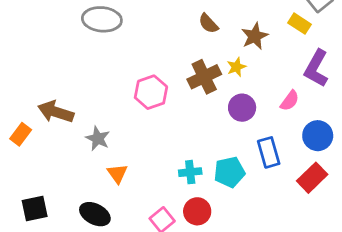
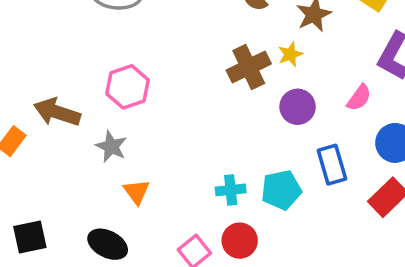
pink hexagon: (151, 92) -> (128, 87), moved

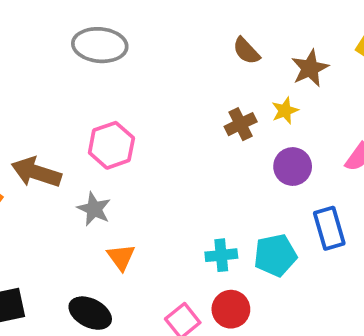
brown cross: (249, 67) -> (241, 124), size x0.7

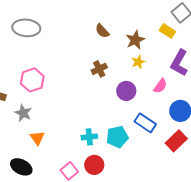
yellow star: (285, 111) -> (138, 62), moved
blue rectangle: (329, 228) -> (145, 123), turned -40

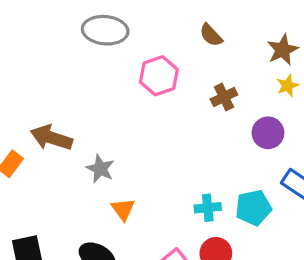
brown semicircle: (102, 31) -> (211, 35), moved
pink hexagon: (32, 80) -> (159, 76), moved

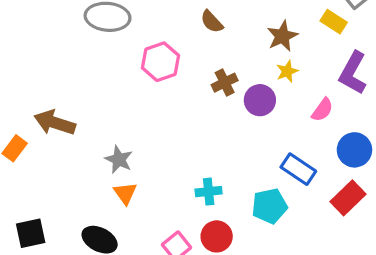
purple circle: (268, 133) -> (260, 100), moved
gray star: (100, 169) -> (119, 159), moved
cyan pentagon: (253, 208) -> (270, 206), moved

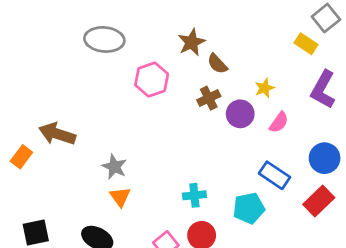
brown semicircle: (212, 22) -> (217, 64), moved
brown star: (282, 36) -> (192, 42), moved
pink semicircle: (322, 110) -> (279, 122), moved

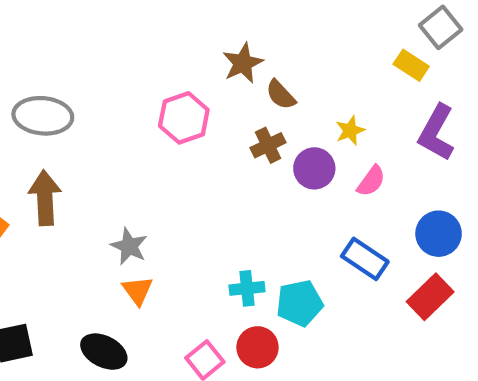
gray ellipse: (104, 39) -> (43, 116), moved
brown arrow: (57, 134) -> (45, 198), turned 69
cyan pentagon: (249, 208) -> (300, 303), moved

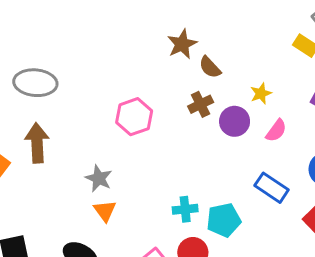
pink hexagon: (184, 118) -> (134, 117), moved

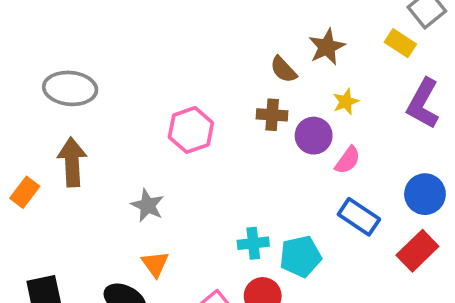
brown star: (182, 44) -> (327, 47), moved
brown cross: (201, 104) -> (272, 115), turned 30
pink semicircle: (276, 131) -> (348, 160), moved
orange triangle: (105, 211) -> (155, 264), moved

